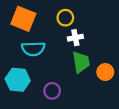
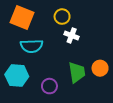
white cross: (75, 38) -> (72, 35), turned 32
green trapezoid: (81, 62) -> (77, 72), moved

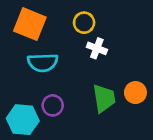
cyan hexagon: (17, 76) -> (23, 120), moved
purple circle: (49, 86) -> (53, 105), moved

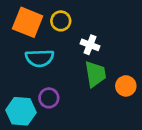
yellow circle: (84, 23) -> (61, 21), moved
green trapezoid: (104, 98) -> (95, 74), moved

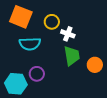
yellow circle: (61, 21) -> (52, 22), moved

